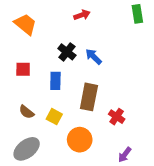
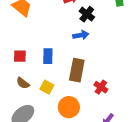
black cross: (67, 52) -> (87, 14), moved
blue arrow: (94, 57) -> (81, 35), turned 126
red square: (23, 69) -> (20, 56), moved

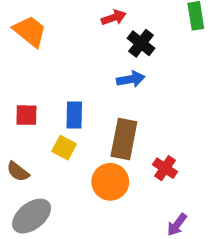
brown semicircle: (23, 83) -> (18, 172), moved
yellow square: (47, 87) -> (64, 148), moved
orange circle: (69, 107) -> (110, 182), moved

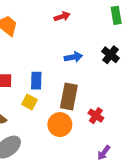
black cross: (141, 43) -> (111, 55), moved

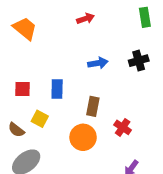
black cross: (111, 55) -> (139, 61), turned 36
brown rectangle: (69, 96) -> (93, 106), size x0.7
yellow square: (29, 102) -> (40, 119), moved

